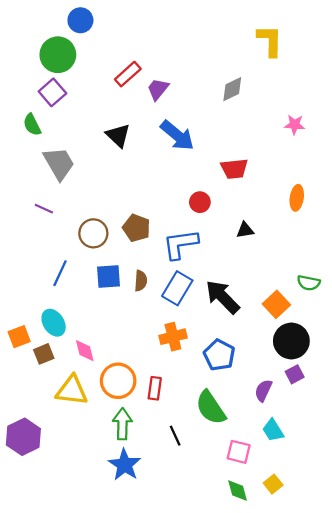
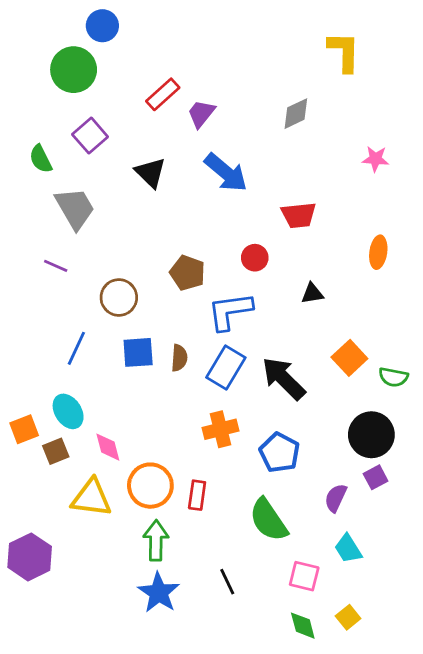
purple square: (52, 92) -> (90, 136), moved
brown pentagon: (136, 228) -> (187, 273), moved
green semicircle: (309, 283) -> (393, 377), moved
orange square: (276, 304) -> (349, 358), moved
black line: (175, 436) -> (227, 582), moved

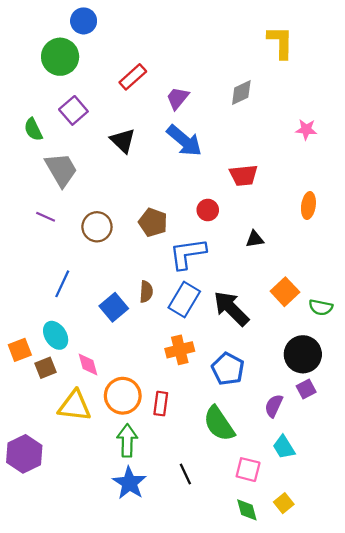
purple trapezoid: (201, 114) -> (178, 98), moved
brown circle: (119, 297) -> (97, 227), moved
blue square: (138, 352) -> (114, 307), moved, turned -36

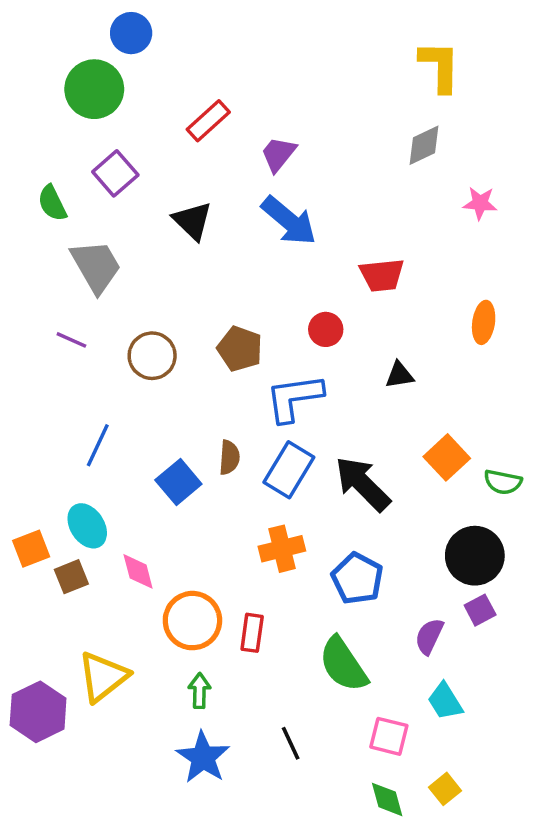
gray diamond: (241, 93) -> (424, 145), moved
yellow triangle: (75, 406) -> (103, 677), moved, turned -45
green arrow: (127, 440) -> (199, 691), size x0.7

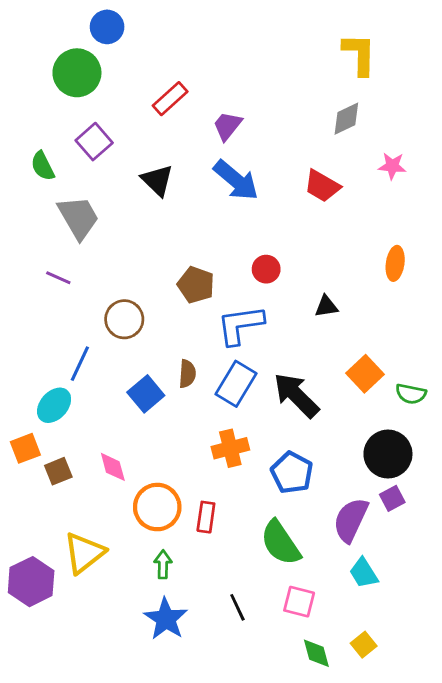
red trapezoid: (382, 275) -> (322, 186), moved, turned 36
brown circle: (152, 356) -> (124, 319), moved
cyan ellipse: (87, 526) -> (54, 405), moved, turned 75
purple semicircle: (429, 636) -> (351, 520), size x1.5
pink square: (389, 736) -> (299, 602), moved

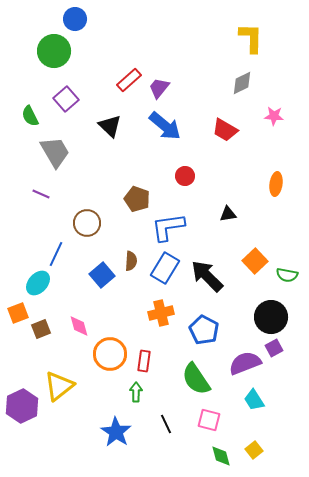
red rectangle: (170, 99) -> (129, 80), moved
red circle: (266, 269) -> (185, 176), moved
purple semicircle: (351, 520) -> (245, 363), turned 44
green arrow: (163, 564) -> (136, 392), moved

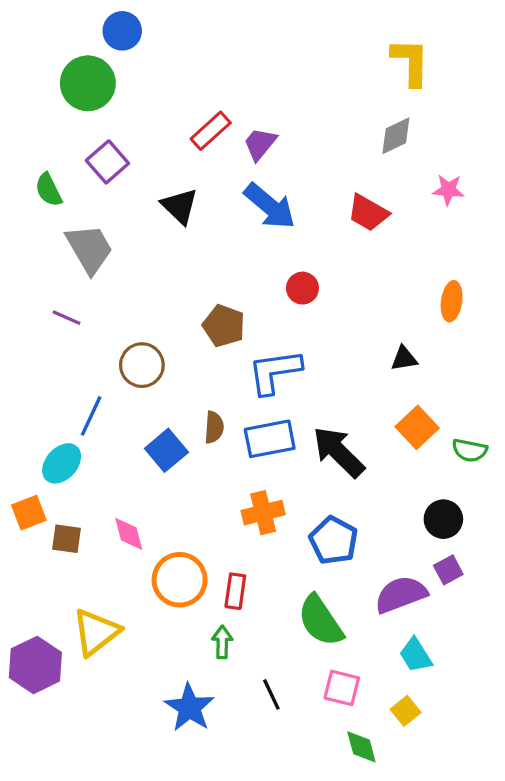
black triangle: (228, 214) -> (404, 359), moved
blue rectangle: (165, 268) -> (270, 439), turned 48
black circle: (271, 317) -> (443, 519), size x0.7
brown square: (41, 329) -> (67, 539), turned 30
yellow square: (254, 450) -> (406, 711), moved

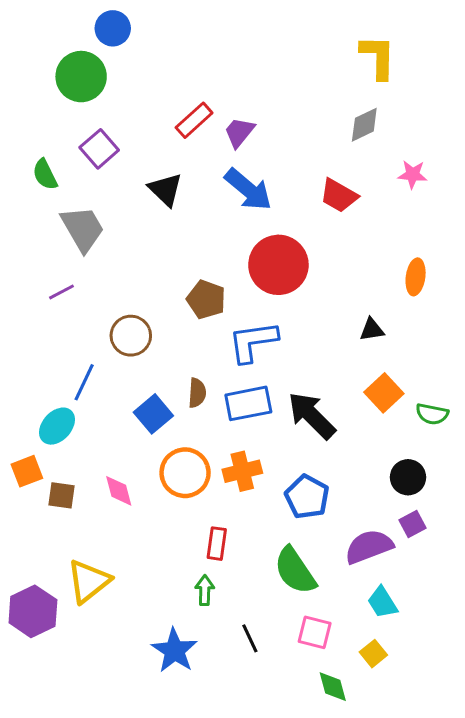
red circle: (302, 288) -> (278, 265), size x2.0
purple line: (67, 318) -> (62, 292), turned -52
orange circle: (180, 580) -> (185, 473), moved

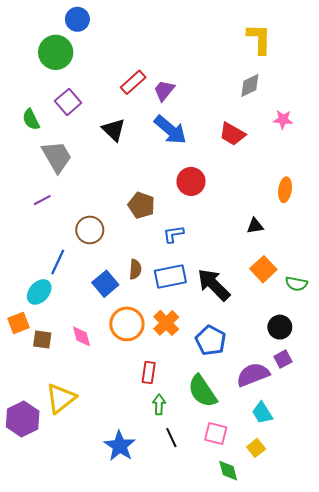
red circle: (278, 265) -> (191, 181), size x0.7
blue L-shape: (253, 342) -> (173, 234), size x0.6
orange cross: (242, 471) -> (166, 323), turned -30
green arrow: (205, 590) -> (159, 405), moved

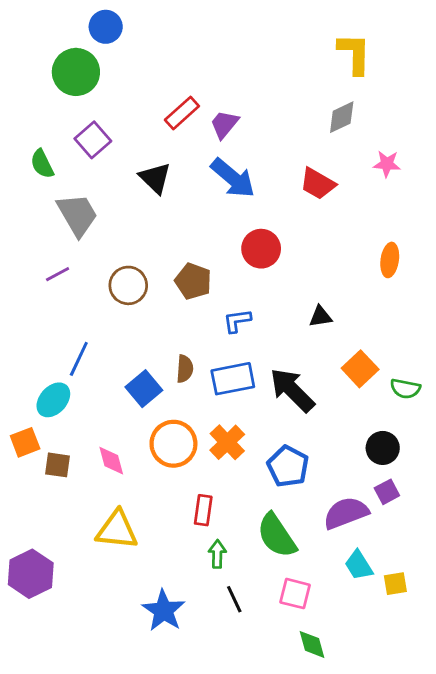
black triangle: (255, 226) -> (320, 317), moved
brown circle: (90, 230) -> (128, 285), moved
yellow triangle: (61, 398) -> (117, 530), moved, turned 44
yellow square: (256, 448) -> (395, 584), moved, turned 30

